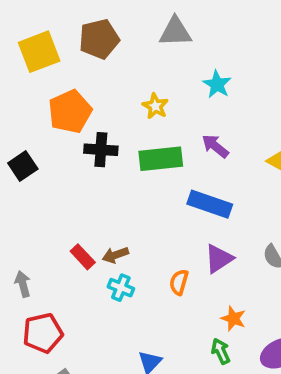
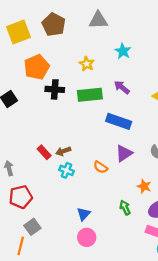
brown pentagon: (99, 39) -> (54, 24), turned -30
orange semicircle: (179, 282) -> (101, 167), turned -72
orange star: (233, 319) -> (144, 186), moved

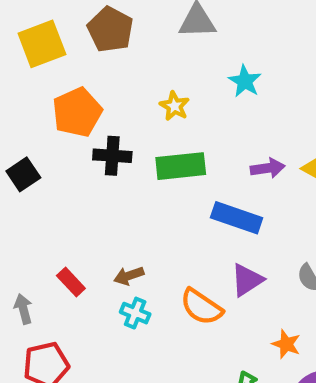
purple arrow: (122, 87) -> (268, 168), moved, turned 133
red rectangle: (44, 152) -> (71, 282), moved
orange semicircle: (101, 167) -> (201, 307), size x1.5

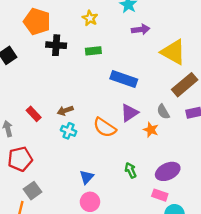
orange pentagon: (77, 112) -> (37, 22), turned -30
green rectangle: (181, 166) -> (93, 51), size x0.6
purple arrow: (268, 168) -> (141, 29), moved
orange star: (286, 344) -> (151, 130), moved

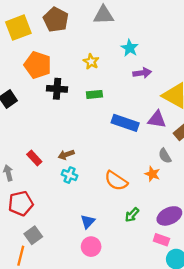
purple triangle: (129, 113) -> (157, 119), moved, turned 42
orange semicircle: (105, 127) -> (116, 181), moved
green arrow: (131, 170) -> (132, 215), turned -112

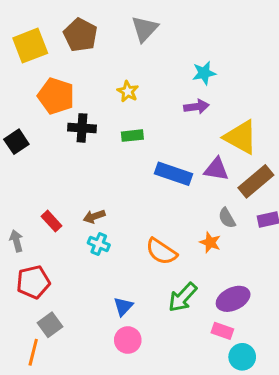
gray triangle: (104, 15) -> (145, 29), turned -45
cyan star: (130, 48) -> (204, 73), moved, turned 30
green arrow: (132, 215) -> (183, 297), size x1.5

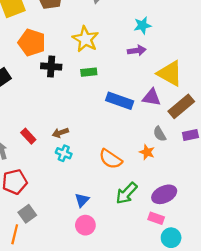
yellow star: (128, 91) -> (85, 39), size x1.6

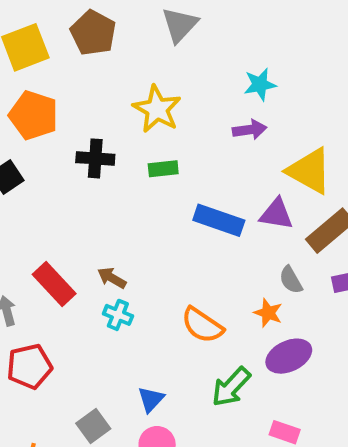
orange pentagon: (32, 43) -> (34, 115), moved
brown arrow: (60, 133) -> (112, 278), turned 49
red rectangle: (28, 136) -> (54, 284), size x1.5
purple ellipse: (164, 194) -> (289, 356), moved
gray square: (27, 214) -> (93, 426), moved

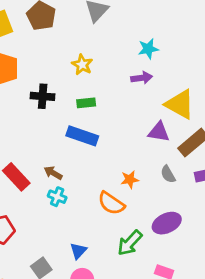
yellow star: (157, 109) -> (82, 65), size x0.7
blue rectangle: (219, 220) -> (82, 136), moved
orange star: (268, 313) -> (130, 180), moved, turned -30

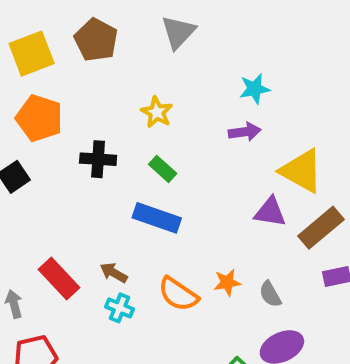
green rectangle: (86, 103) -> (163, 169), turned 48
gray semicircle: (168, 174) -> (270, 294), moved
orange semicircle: (111, 203) -> (178, 294), moved

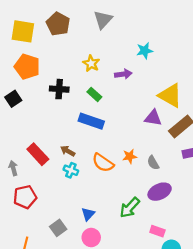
yellow square: (32, 54) -> (23, 31), turned 30
purple arrow: (245, 132) -> (123, 74), moved

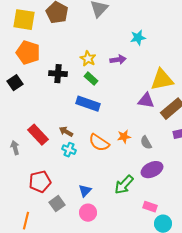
yellow star: (91, 63) -> (88, 59), moved
yellow triangle: (170, 95) -> (162, 80), turned -40
red pentagon: (25, 197) -> (40, 182), moved

